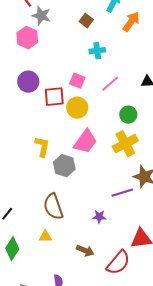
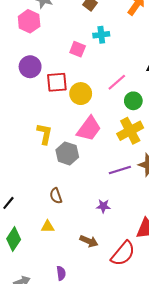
pink square: (77, 81) -> (78, 49), moved
pink line: (110, 84) -> (117, 82), moved
purple line: (122, 193) -> (120, 170), moved
brown semicircle: (53, 207) -> (56, 196), size x0.6

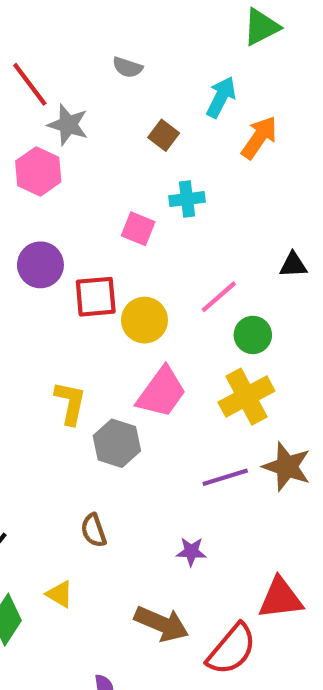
yellow triangle: (48, 227) -> (60, 594), moved, turned 32
brown arrow: (89, 241) -> (162, 624), size x1.4

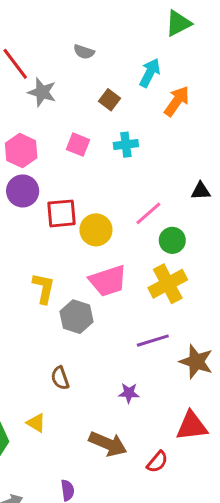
pink hexagon: (38, 171) -> (21, 151), moved
pink square: (138, 229) -> (78, 145), moved
pink trapezoid: (162, 392) -> (108, 281), turned 36
brown star: (287, 467) -> (196, 362), moved
red semicircle: (232, 649) -> (157, 462), size x0.6

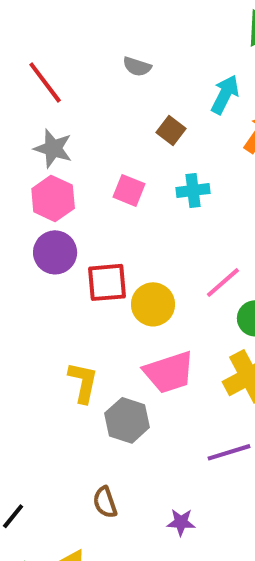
gray star: (42, 92) -> (53, 148), moved
purple star: (129, 393) -> (181, 522), moved

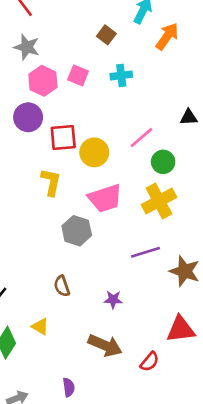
pink hexagon: (53, 198) -> (43, 81), moved
yellow L-shape: (83, 382) -> (51, 182), moved

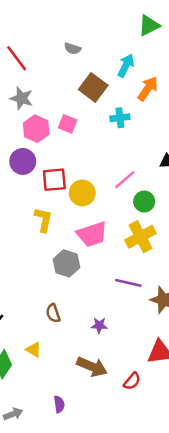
brown square: (106, 35) -> (93, 87), size x1.6
cyan cross: (121, 75) -> (120, 118), moved
purple line: (146, 252) -> (128, 283), turned 30

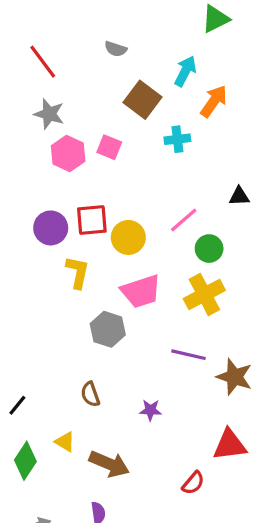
purple circle: (23, 161) -> (51, 228), moved
brown arrow: (92, 367) -> (109, 464), moved

